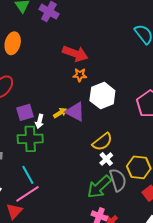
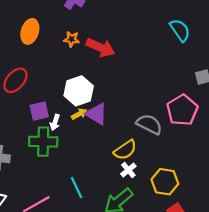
orange star: (80, 75) -> (72, 39), moved
white hexagon: (102, 96) -> (79, 91), moved
cyan line: (28, 175) -> (77, 187), moved
gray semicircle: (118, 180) -> (149, 124), moved, turned -50

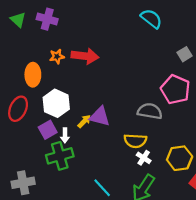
orange ellipse: (30, 31) -> (33, 75), moved
white hexagon: (79, 91) -> (56, 103), moved
yellow semicircle: (125, 150) -> (135, 141), turned 55

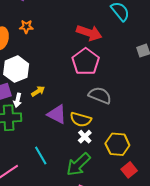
red arrow: (85, 56) -> (89, 33), moved
pink pentagon: (175, 89) -> (86, 62), moved
purple triangle: (100, 116) -> (57, 114), moved

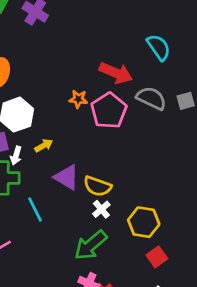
orange star: (26, 27) -> (78, 99), moved
gray semicircle: (100, 95) -> (151, 98), moved
cyan line: (41, 155) -> (35, 210), moved

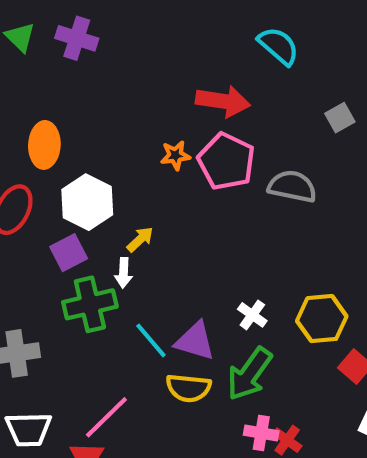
gray semicircle: (151, 98) -> (292, 186), moved
white arrow: (16, 156) -> (124, 273), moved
purple triangle: (67, 177) -> (195, 341), moved
yellow semicircle: (97, 186) -> (188, 388), moved

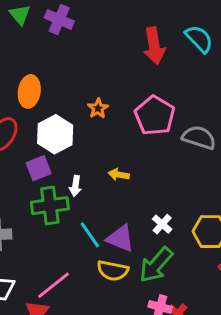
red arrow: (223, 101) -> (154, 46), moved, turned 66
orange star: (175, 155) -> (98, 108), moved, turned -30
yellow arrow: (140, 239) -> (119, 175), moved, turned -132

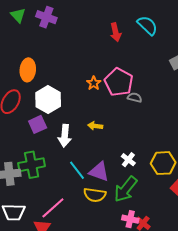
red arrow: (154, 46) -> (116, 32), size x0.7
orange star: (98, 108) -> (94, 83), moved
gray semicircle: (199, 137) -> (135, 98), moved, size x0.6
white arrow: (75, 186) -> (65, 136), size x1.5
green cross: (50, 206) -> (32, 165), moved

